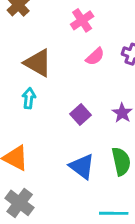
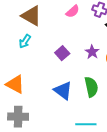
cyan arrow: (29, 98) -> (25, 41), turned -152
gray cross: (20, 203) -> (18, 117), turned -36

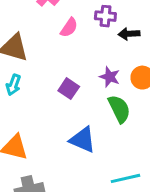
green semicircle: (91, 87) -> (119, 109), moved

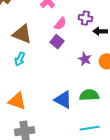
purple square: (69, 89) -> (57, 42), moved
green semicircle: (119, 109) -> (89, 95), moved, turned -72

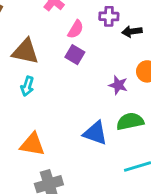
purple star: (85, 59) -> (118, 85), moved

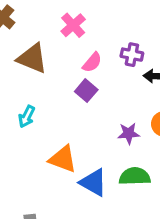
brown triangle: (25, 51) -> (32, 58), moved
purple star: (118, 85) -> (129, 133), turned -30
orange triangle: (32, 144) -> (63, 159), moved

